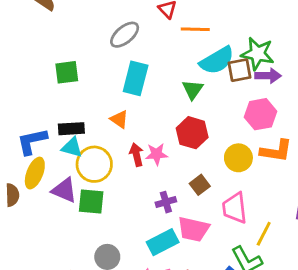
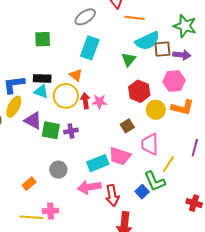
green star: (258, 54) -> (185, 26), moved
red hexagon: (192, 133) -> (139, 91), moved
yellow circle: (94, 164) -> (66, 96), moved
purple cross: (166, 202) -> (71, 131), moved

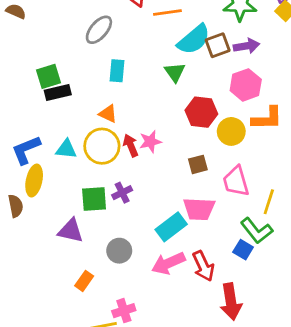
cyan rectangle: (90, 48) -> (117, 71), size x0.7
black rectangle: (42, 78) -> (58, 93), moved
purple triangle: (33, 121) -> (71, 231), moved
brown square: (127, 126) -> (198, 164), turned 32

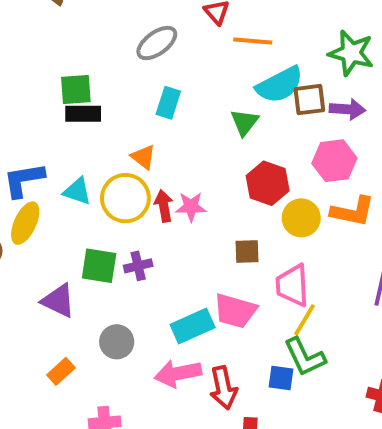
yellow line: (269, 202) -> (305, 320), moved
blue square: (243, 250) -> (281, 378), turned -36

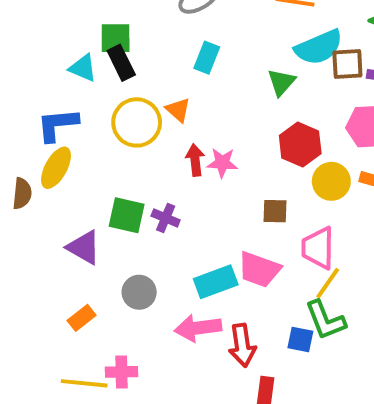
black rectangle: (83, 114) -> (121, 63), turned 60
cyan triangle: (77, 191) -> (83, 68), moved
yellow circle: (125, 198) -> (137, 122), moved
purple cross: (138, 266) -> (166, 218), turned 32

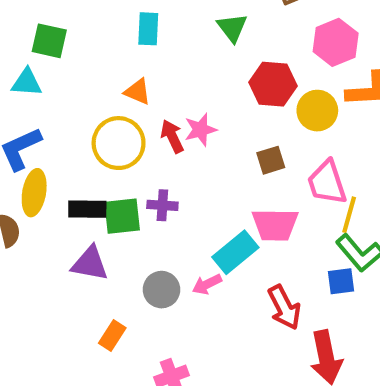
green square: (116, 38) -> (49, 41), turned 32
black rectangle: (121, 63) -> (87, 209), moved, turned -44
yellow circle: (137, 122) -> (119, 143), moved
pink arrow: (198, 328) -> (207, 284), moved, size x0.6

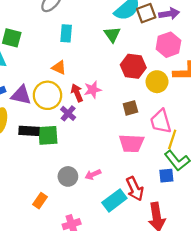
purple cross: (162, 205) -> (68, 113), moved, turned 35
cyan rectangle: (235, 252) -> (114, 200), moved
purple triangle: (90, 263) -> (21, 95), moved

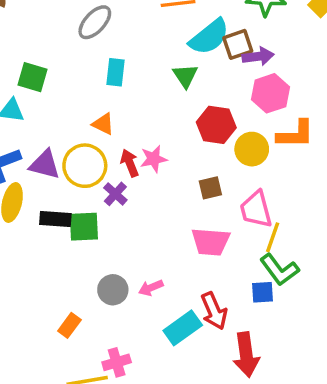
purple arrow: (169, 14) -> (258, 56), moved

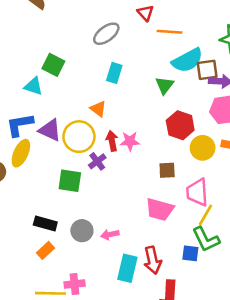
black rectangle: (55, 219) -> (45, 223), moved
cyan rectangle: (183, 328) -> (127, 268), turned -52

